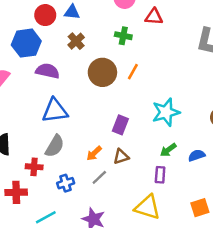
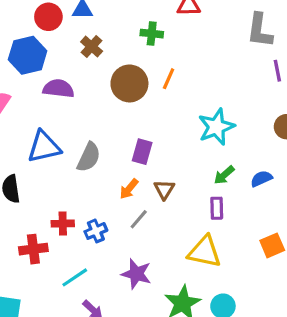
blue triangle: (55, 111) -> (44, 147), moved
purple rectangle: (120, 125) -> (142, 152), moved
gray semicircle: (55, 146) -> (89, 157), moved
brown triangle: (121, 156) -> (164, 190), turned -35
red cross: (34, 167) -> (63, 224), moved

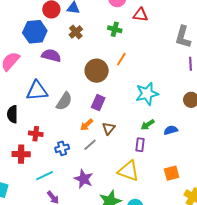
brown circle: (129, 83) -> (97, 71), moved
red cross: (63, 224) -> (36, 134), moved

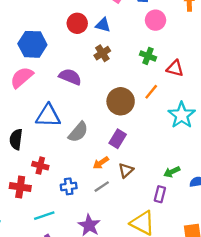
red triangle: (140, 15) -> (175, 68), moved
blue hexagon: (35, 32) -> (32, 44), moved
cyan star: (147, 94) -> (182, 115), moved, turned -30

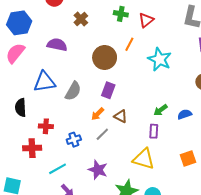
red triangle: (175, 68) -> (146, 20), turned -42
brown triangle: (126, 170) -> (121, 116), turned -40

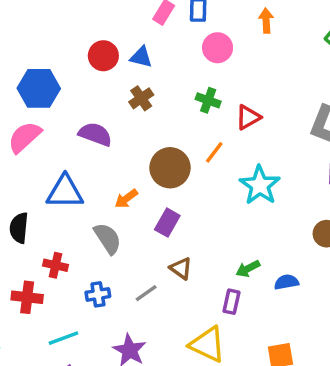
gray semicircle: (73, 91) -> (108, 238), moved, turned -72
orange arrow: (98, 114) -> (126, 199), moved

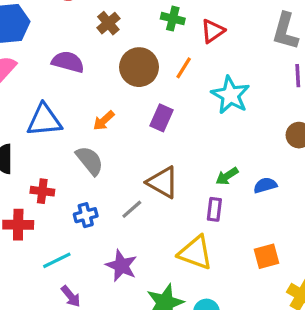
brown circle: (170, 168) -> (139, 67), moved
purple rectangle: (167, 223) -> (161, 118), moved
brown triangle: (181, 268) -> (163, 182), size x1.5

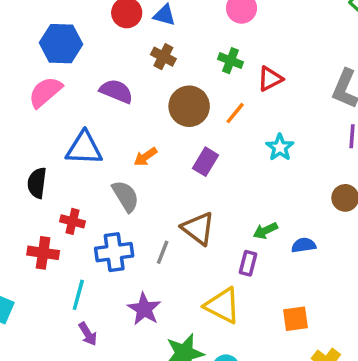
brown cross: (108, 23) -> (163, 57), turned -30
cyan star: (230, 95) -> (280, 147), size x0.7
gray line: (132, 209) -> (163, 252), turned -35
blue cross: (86, 215) -> (114, 252), size x1.5
cyan line: (57, 260) -> (78, 295), turned -56

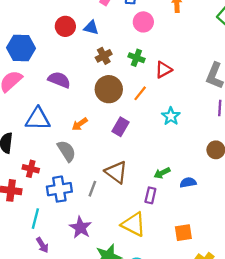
brown cross: (163, 57) -> (104, 56), moved, turned 35

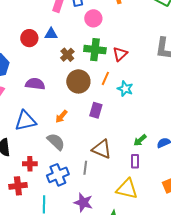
green cross: (136, 58) -> (95, 50), size x1.5
cyan star: (171, 116) -> (125, 89), moved

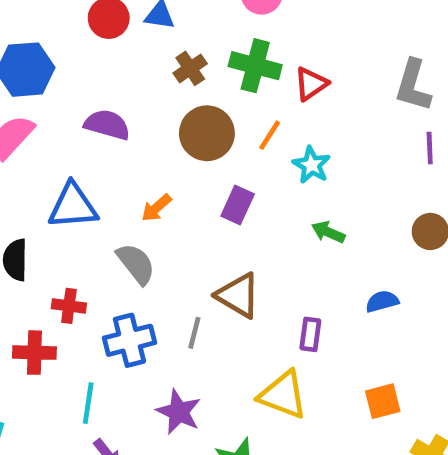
green arrow: (140, 140) -> (328, 232), moved, turned 56

